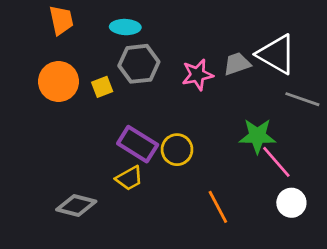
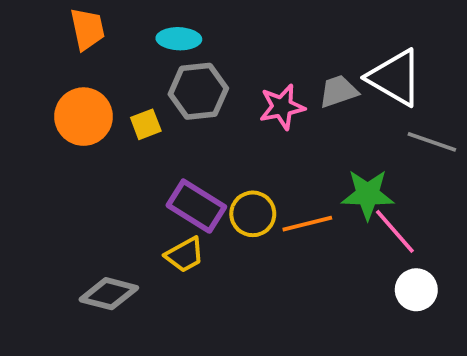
orange line: (218, 207) -> (307, 224), moved, turned -76

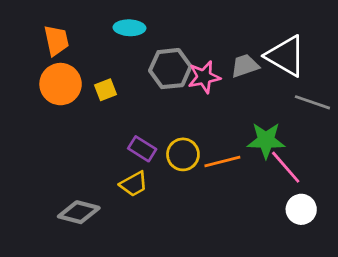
orange trapezoid: (87, 29) -> (56, 40), moved
gray hexagon: (198, 91) -> (170, 69), moved
purple rectangle: (196, 206) -> (142, 149), size x0.7

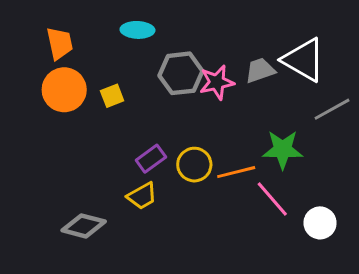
gray line: (312, 102) -> (332, 109), turned -48
purple rectangle: (142, 149) -> (151, 159), turned -68
pink line: (286, 167) -> (272, 199), moved

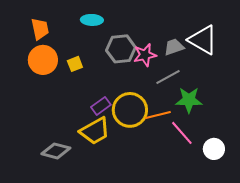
gray line: (332, 109) -> (168, 77), moved
yellow circle: (194, 165) -> (130, 110), size x1.5
yellow trapezoid: (142, 196) -> (95, 131), size x1.5

